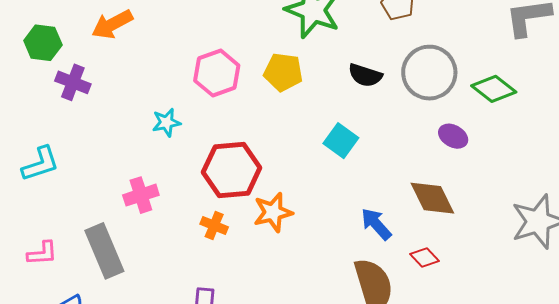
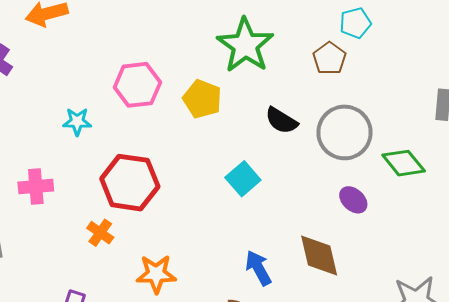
orange star: (273, 212) -> (156, 274), moved

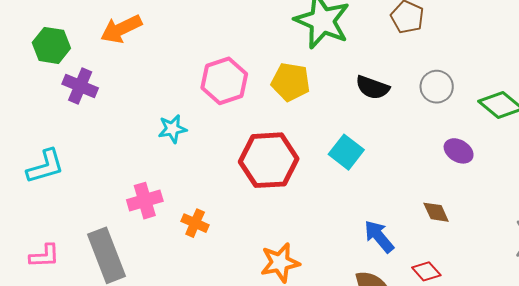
gray circle: (345, 132) -> (437, 87), size x0.6
red hexagon: (130, 183) -> (269, 160), moved
orange cross: (100, 233) -> (195, 223), moved
brown diamond: (319, 255) -> (436, 212), size x0.6

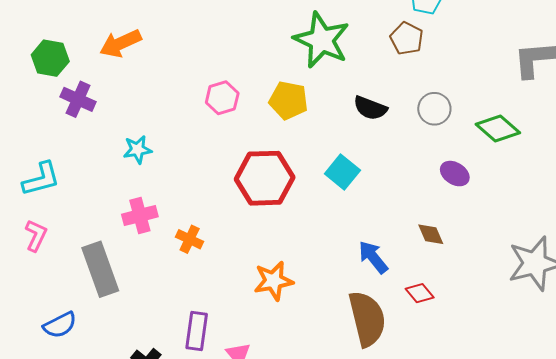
pink hexagon: (224, 81) -> (222, 98), size x0.7
cyan star: (172, 129) -> (137, 150), moved
pink L-shape: (44, 256) -> (36, 235), moved, turned -64

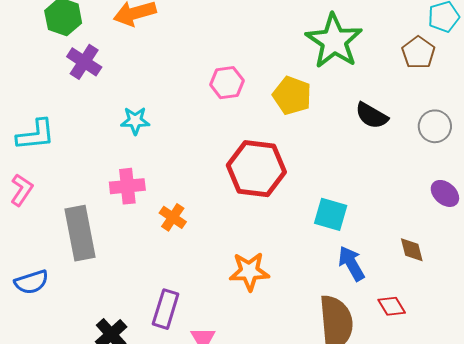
cyan square: (342, 172) -> (331, 214), moved, turned -32

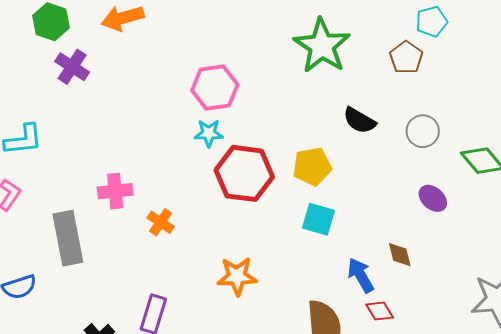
pink hexagon: (227, 83) -> (215, 88), size x1.4
yellow pentagon: (292, 95) -> (312, 166), moved, turned -30
cyan star: (135, 121) -> (209, 133), moved
blue arrow: (351, 263) -> (361, 275), moved

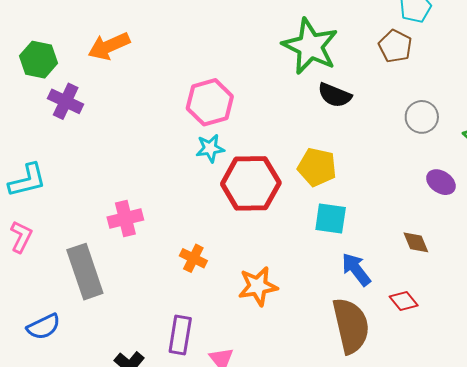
black semicircle: (359, 121) -> (335, 95), moved
yellow pentagon: (312, 166) -> (317, 167), turned 30
orange cross: (161, 222) -> (193, 258), moved
blue arrow: (361, 275) -> (356, 269), moved

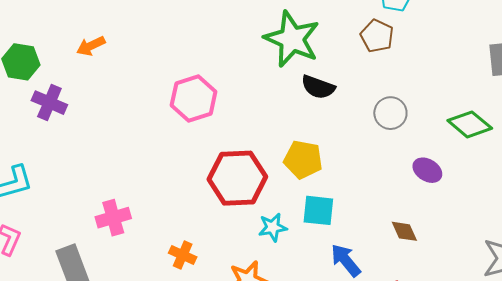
orange arrow: (109, 46) -> (91, 46), size x0.7
gray circle: (422, 117) -> (390, 113), moved
cyan star: (210, 148) -> (273, 227), moved

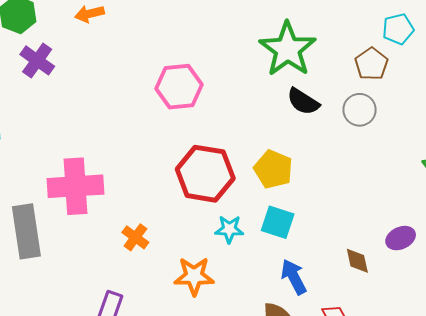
gray circle: (390, 113) -> (360, 110), moved
purple ellipse: (427, 170) -> (401, 238), moved, turned -68
pink cross: (113, 218) -> (75, 186), size x1.6

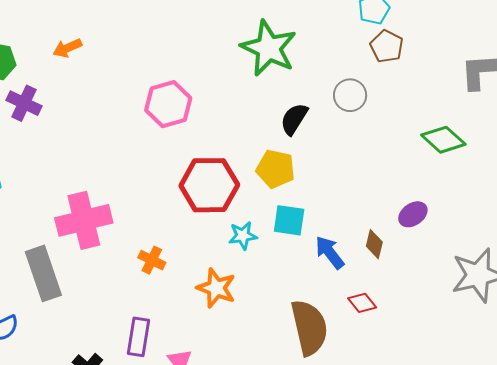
brown pentagon: (371, 64) -> (387, 46), moved
black semicircle: (303, 102) -> (294, 119), moved, turned 100
brown diamond: (357, 261) -> (374, 244), turned 36
orange star: (194, 276) -> (216, 288), turned 30
blue arrow: (294, 277) -> (330, 252), moved

